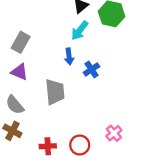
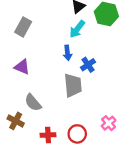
gray rectangle: (21, 42) -> (23, 27), moved
gray trapezoid: (55, 92) -> (73, 85), moved
gray semicircle: (15, 105) -> (33, 103), moved

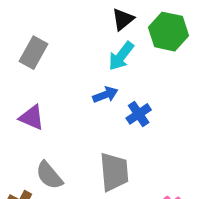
blue arrow: (67, 53) -> (105, 95), turned -104
gray trapezoid: (73, 85) -> (114, 172), moved

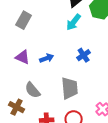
blue arrow: (105, 95) -> (47, 58), moved

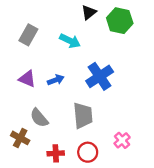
cyan arrow: (74, 22) -> (70, 41), moved, turned -102
blue cross: (84, 55) -> (100, 76), size x1.6

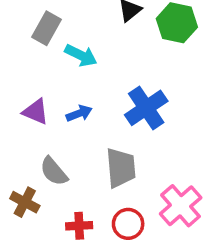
gray rectangle: (28, 35) -> (47, 28), moved
cyan arrow: (70, 41) -> (81, 55), moved
pink cross: (122, 140) -> (181, 206), size x1.6

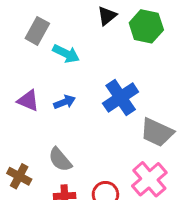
gray trapezoid: (121, 168) -> (157, 132), moved, turned 120
gray semicircle: (54, 171) -> (60, 160), moved

